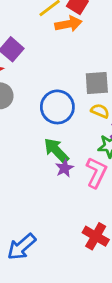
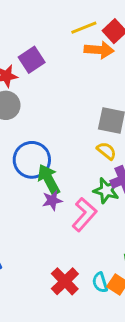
blue circle: (57, 107) -> (32, 160), moved

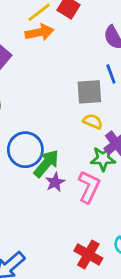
orange arrow: (99, 50) -> (39, 32), moved
green arrow: (49, 179) -> (46, 164), turned 84

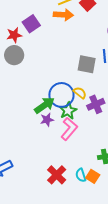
yellow semicircle: (93, 121) -> (80, 93), moved
blue circle: (25, 150) -> (61, 95), moved
green star: (103, 159) -> (68, 111), moved, turned 30

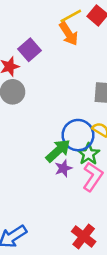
orange arrow: (63, 15) -> (69, 34), turned 60

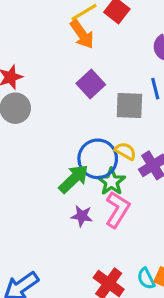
purple square: (30, 50) -> (91, 84), moved
purple star: (63, 168) -> (82, 216), moved, turned 30

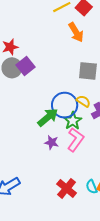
orange arrow: (82, 34) -> (76, 32), moved
purple square: (91, 84) -> (26, 66), moved

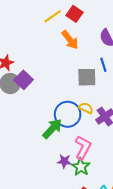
green star: (73, 121) -> (81, 167), moved
purple star: (52, 142) -> (64, 161), moved

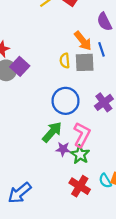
orange arrow: (70, 40) -> (83, 41), moved
yellow semicircle: (86, 108) -> (65, 61), moved, turned -120
green arrow: (52, 129) -> (52, 132), moved

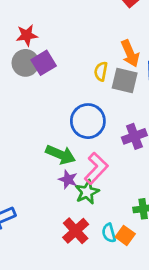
green arrow: (52, 132) -> (61, 155), turned 55

